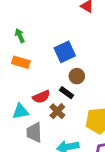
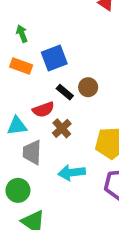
blue square: (65, 52) -> (54, 58), moved
black rectangle: (66, 93) -> (65, 92), moved

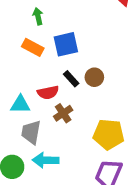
cyan arrow: (72, 173) -> (46, 160), moved

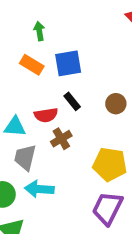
brown circle: (94, 77) -> (116, 104), moved

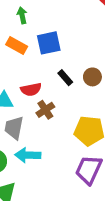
black rectangle: (72, 101) -> (65, 78), moved

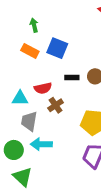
blue square: (49, 43) -> (57, 48), turned 35
black rectangle: (65, 78) -> (72, 78), turned -48

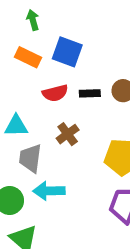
red semicircle: (43, 88) -> (55, 93), moved

